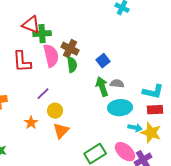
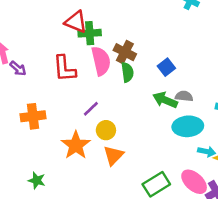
green arrow: (102, 87) -> (165, 100), turned -48
orange star: (31, 123) -> (76, 145), size x1.6

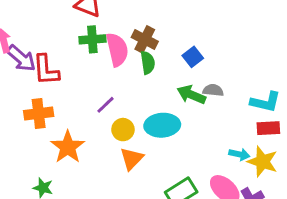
green cross: (90, 33) -> (92, 39), moved
purple arrow: (18, 68) -> (21, 58), size x1.5
red L-shape: (64, 68) -> (46, 70), moved
cyan ellipse: (188, 126) -> (162, 125), moved
orange star: (76, 145) -> (68, 147), moved

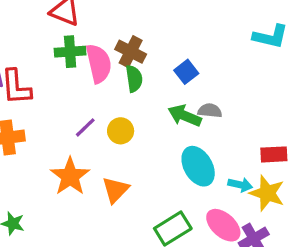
cyan L-shape: (265, 102) -> (270, 36), moved
cyan ellipse: (162, 125) -> (198, 166), moved, turned 64
yellow circle: (123, 130) -> (121, 131), moved
orange star: (68, 147) -> (70, 176), moved

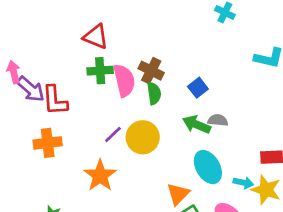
yellow circle: (121, 131) -> (143, 137), size x1.5
orange triangle: (116, 190) -> (178, 194), moved

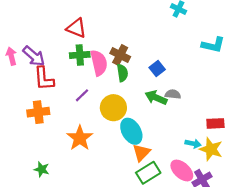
purple arrow: (31, 89) -> (34, 56), moved
purple line: (113, 134) -> (82, 95), moved
cyan ellipse: (208, 167) -> (131, 131), moved

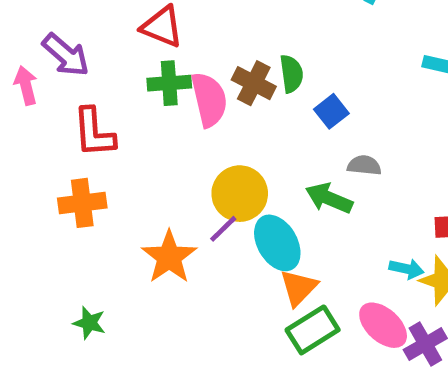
purple arrow: (34, 56) -> (66, 55), moved
green semicircle: (122, 73) -> (291, 74), moved
purple line: (82, 95) -> (223, 229), moved
green arrow: (156, 98) -> (329, 198), moved

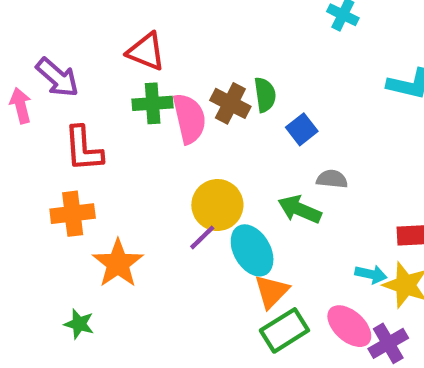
orange star: (169, 257) -> (118, 263), moved

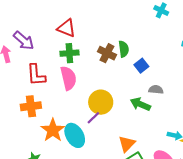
pink semicircle: (189, 119) -> (68, 78), moved
cyan ellipse: (252, 250) -> (75, 135), moved

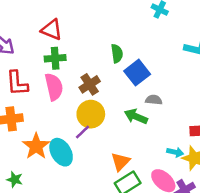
brown cross: (107, 53) -> (90, 84), moved, turned 30
blue square: (141, 66) -> (137, 73), size x1.5

